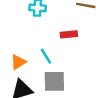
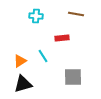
gray square: (54, 81) -> (73, 77), moved

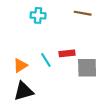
red rectangle: (62, 38) -> (67, 53), moved
gray square: (73, 77) -> (87, 68), moved

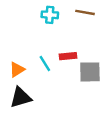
cyan cross: (38, 15) -> (50, 15), moved

